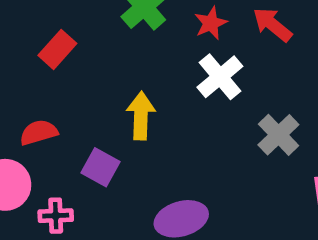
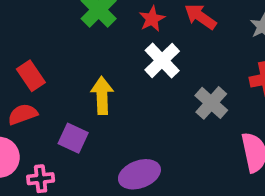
red rectangle: (57, 49) -> (31, 76), moved, turned -72

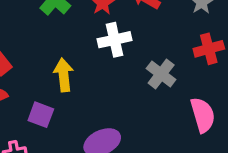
white cross: (162, 60) -> (115, 40), turned 36

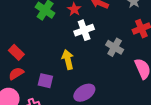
yellow arrow: (64, 75) -> (68, 60), moved

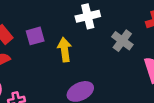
purple square: (45, 81) -> (35, 36), moved, turned -35

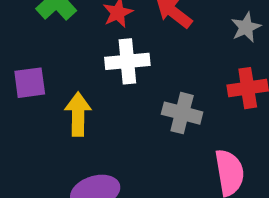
gray cross: (122, 41) -> (182, 113), turned -30

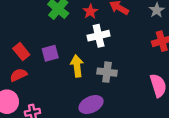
gray cross: (182, 113) -> (107, 72), moved

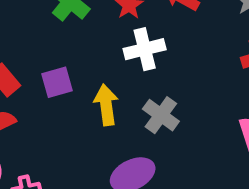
gray cross: (107, 72) -> (161, 115), turned 30

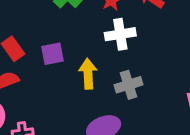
gray cross: (161, 115) -> (128, 85), turned 32

